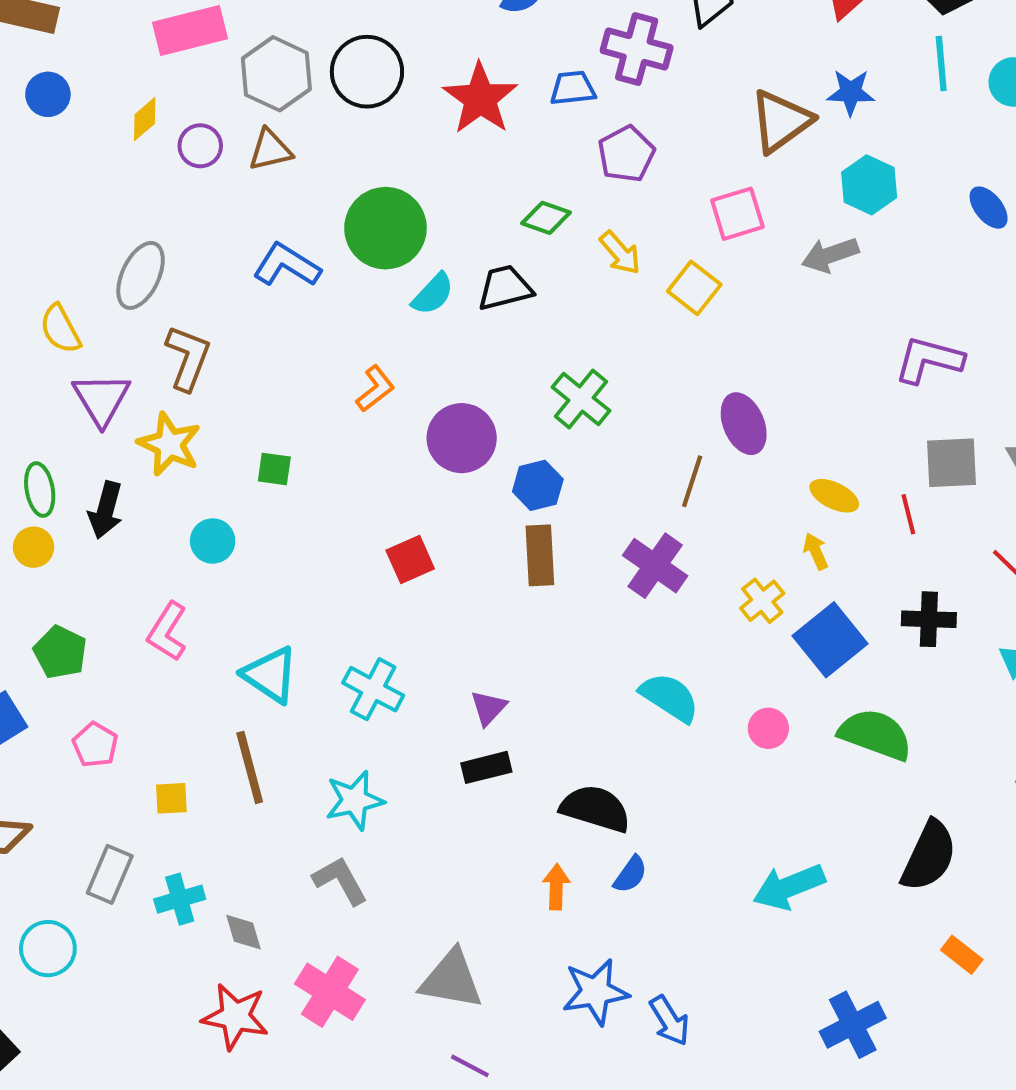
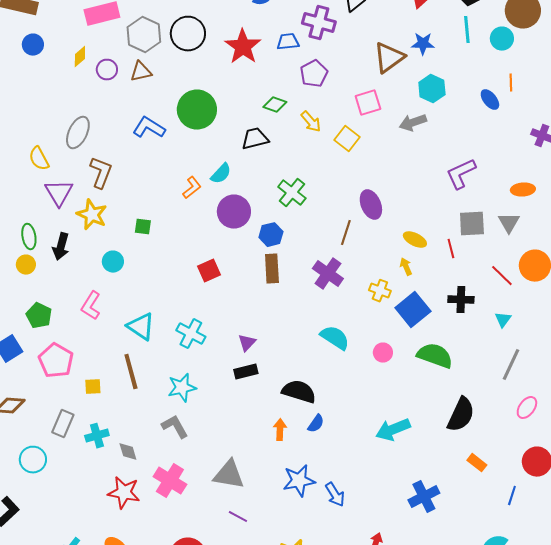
cyan semicircle: (433, 294) -> (221, 174), moved
purple L-shape: (929, 360) -> (461, 174), turned -40
yellow cross: (762, 601) -> (380, 291), turned -30
pink pentagon: (95, 745) -> (56, 361), size x1.6

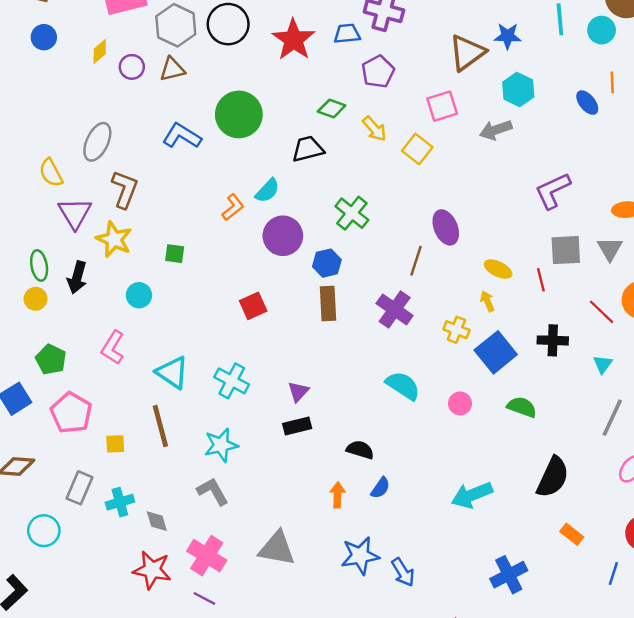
green semicircle: (435, 356) -> (522, 407), size x0.7
black semicircle: (299, 392) -> (360, 450), size x0.7
purple line: (238, 517) -> (204, 598), moved

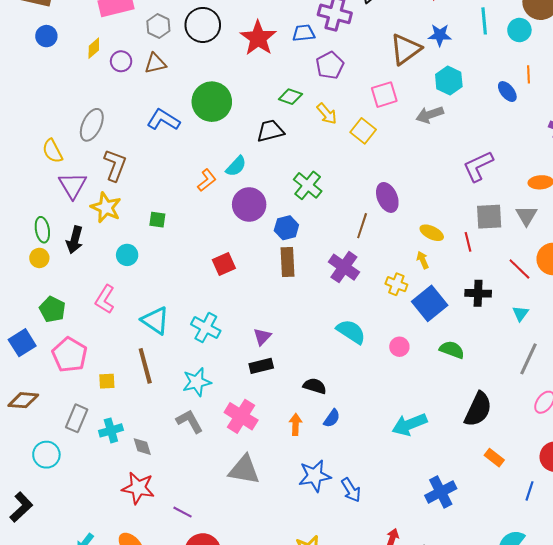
gray hexagon: (176, 25) -> (158, 26), size x0.7
pink cross: (207, 556) -> (241, 416), moved

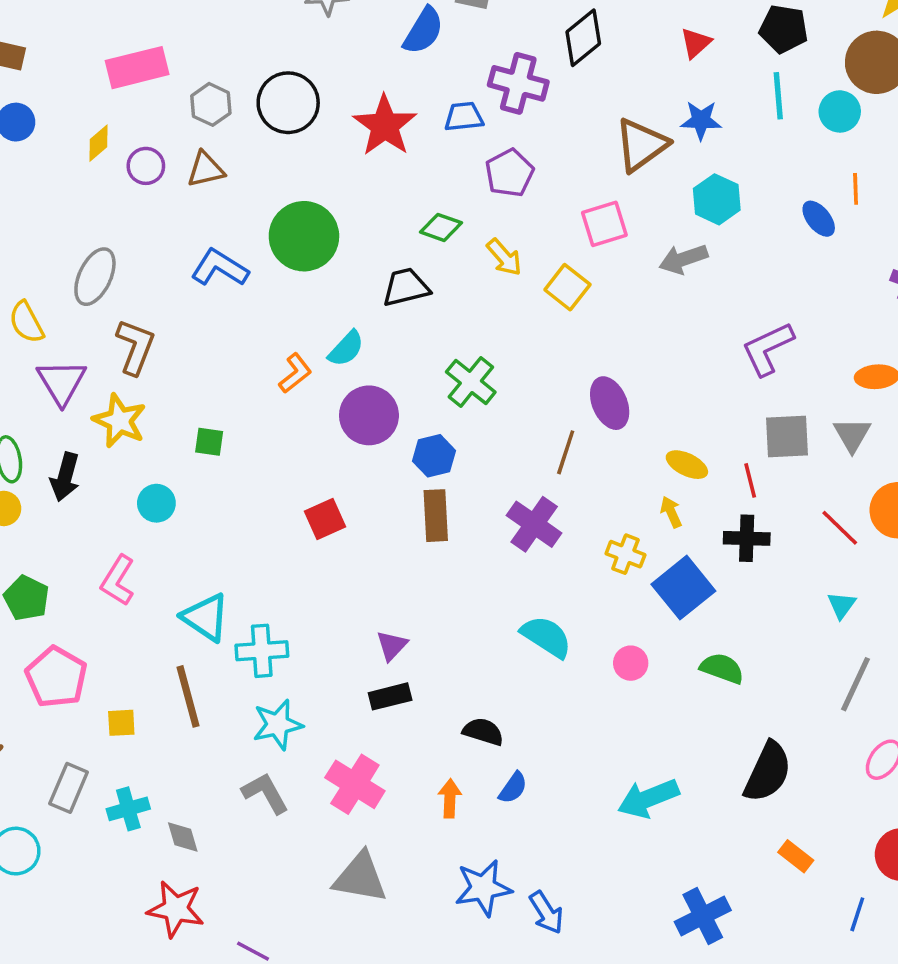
black cross: (478, 293) -> (747, 538), moved
cyan cross: (206, 328) -> (262, 651), moved, turned -32

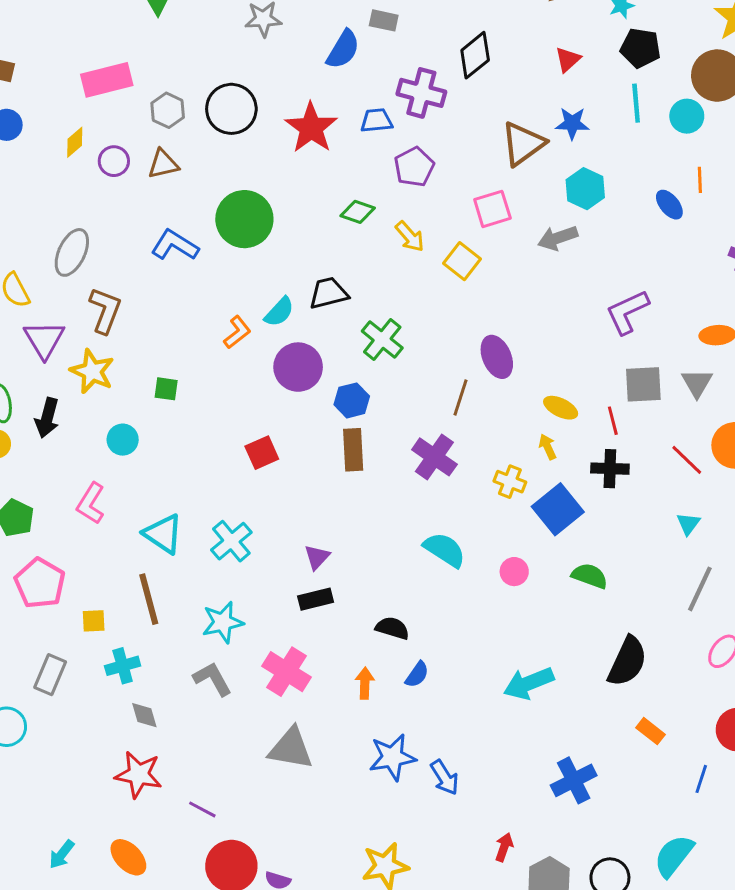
black trapezoid: (406, 287) -> (329, 293), moved
cyan cross: (262, 651) -> (231, 541), moved, turned -36
cyan cross: (128, 809) -> (123, 666), moved

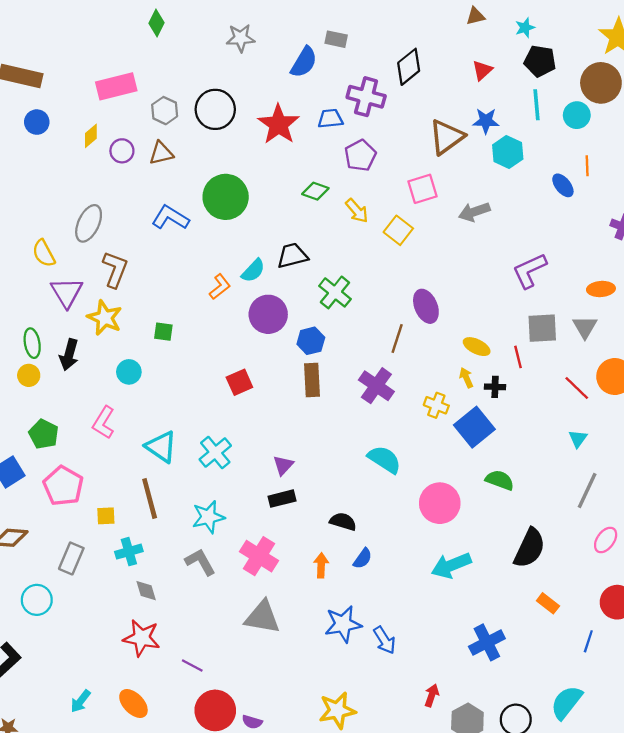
cyan hexagon: (585, 189) -> (508, 152), moved
black cross: (610, 469) -> (495, 387), moved, size x0.7
pink circle: (514, 572) -> (440, 503), moved, size x1.8

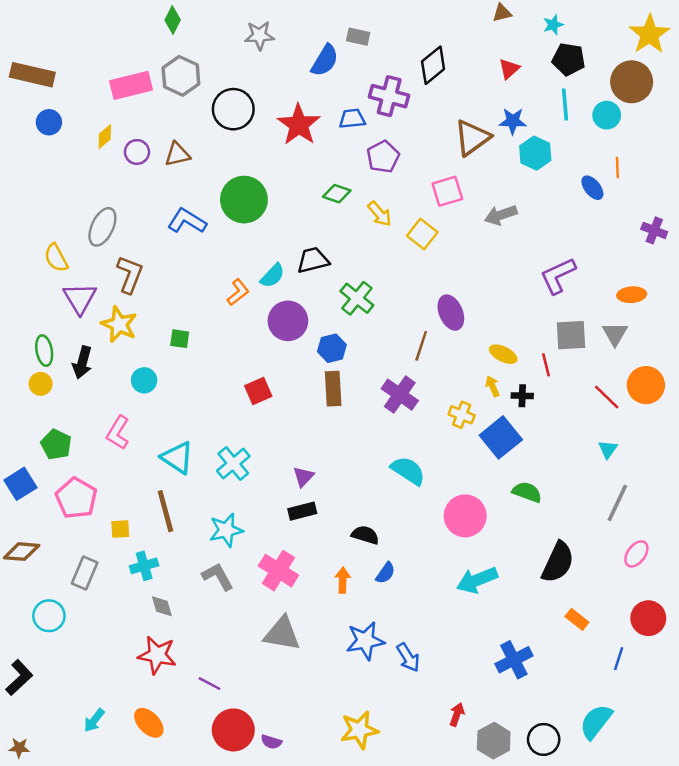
gray hexagon: (165, 111) -> (181, 76), moved, size x1.4

